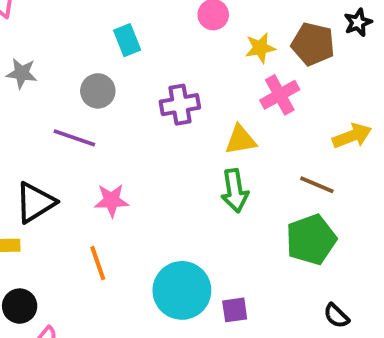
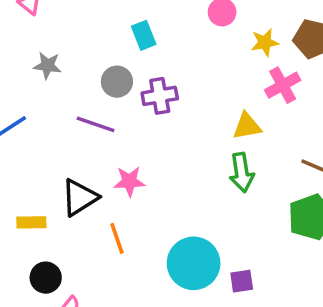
purple cross: (180, 105) -> (160, 96), moved
black triangle: (35, 202) -> (80, 197), moved

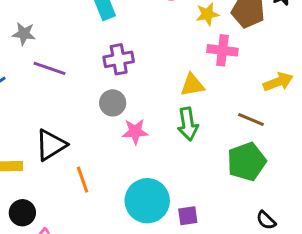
gray circle: (117, 82) -> (113, 103), moved
pink cross: (283, 85) -> (222, 50), turned 36
purple line: (96, 124) -> (49, 68), moved
pink star: (129, 181) -> (135, 132), moved

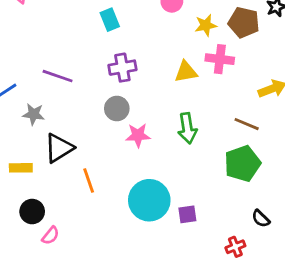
gray star: (24, 34) -> (34, 114), moved
yellow triangle: (192, 85) -> (186, 72), moved

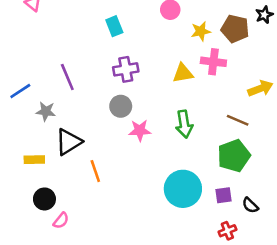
purple line: (58, 76) -> (67, 77), turned 48
cyan circle: (149, 200) -> (183, 189), moved
purple square: (187, 214) -> (224, 195), moved

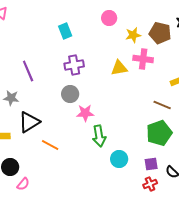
green arrow: (184, 124) -> (99, 136), moved
orange line: (95, 171) -> (50, 145), turned -42
cyan circle: (183, 189) -> (119, 159), size x0.6
red cross: (227, 231) -> (150, 184), moved

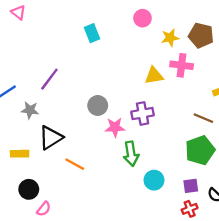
purple cross: (74, 65) -> (143, 114), moved
purple line: (28, 71) -> (49, 79), turned 60

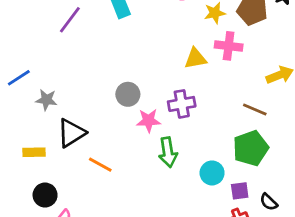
purple line: (49, 79) -> (70, 20), moved
cyan circle: (154, 180) -> (212, 173), moved

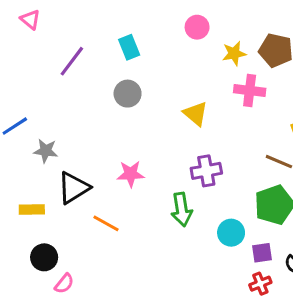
yellow triangle: (195, 58) -> (196, 114), moved, turned 50
gray circle: (128, 94) -> (128, 94), moved
purple cross: (182, 104) -> (206, 171), moved
pink star: (149, 121) -> (131, 174), moved

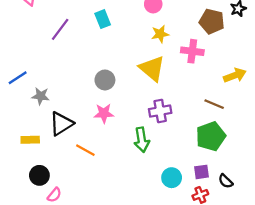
yellow star: (234, 53) -> (160, 34), moved
gray circle: (128, 94) -> (105, 80), moved
yellow triangle: (196, 114) -> (152, 68), size x1.4
cyan circle: (231, 233) -> (172, 178), moved

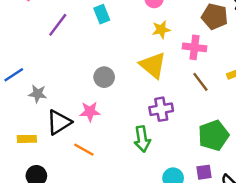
brown line: (214, 104) -> (200, 82), moved, turned 30
pink star: (104, 113) -> (90, 112), moved

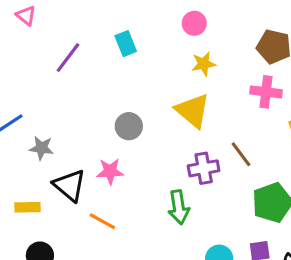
pink cross: (194, 47) -> (266, 92), moved
brown line: (200, 82) -> (241, 154), moved
black triangle: (59, 122) -> (70, 185), turned -48

